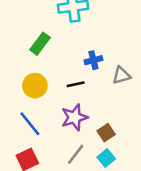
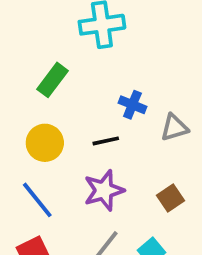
blue cross: (93, 60) -> (132, 105), turned 36
brown square: (106, 133) -> (171, 198), moved

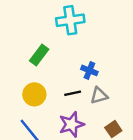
gray triangle: (174, 128) -> (99, 96), moved

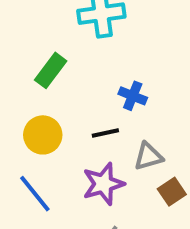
gray triangle: (99, 96) -> (148, 156), moved

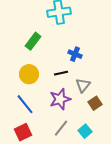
gray triangle: (148, 156) -> (83, 85), turned -35

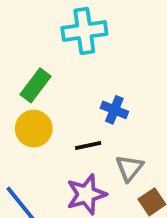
yellow circle: (29, 74) -> (34, 129), moved

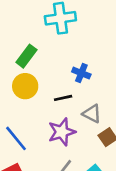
gray triangle: (129, 168) -> (92, 114), turned -42

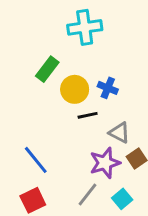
yellow circle: (25, 86) -> (75, 89), moved
purple star: (62, 132) -> (105, 163), moved

